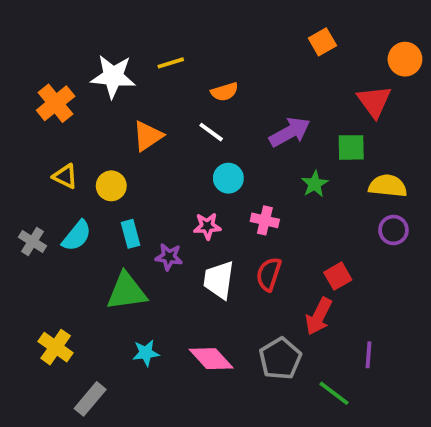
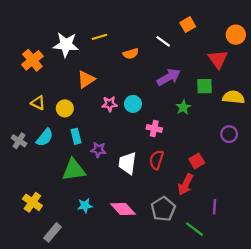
white line: (211, 132) -> (163, 41), moved
yellow semicircle: (388, 186) -> (234, 97), moved
pink star: (207, 226) -> (110, 104), moved

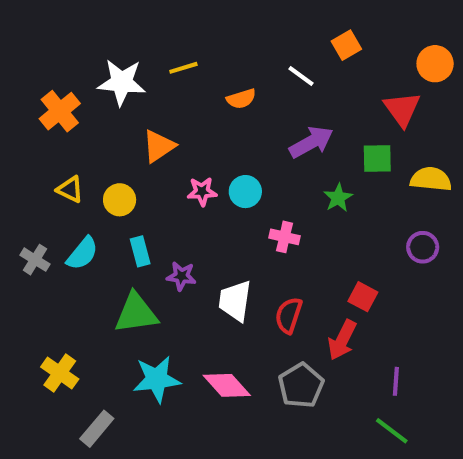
red semicircle: (156, 160) -> (289, 315), moved
red square: (197, 161) -> (363, 297), turned -32
cyan star: (85, 206) -> (157, 379), size x1.6
green line: (194, 229) -> (392, 431), moved

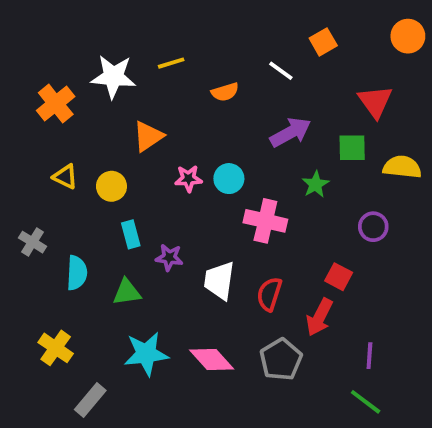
orange circle: (435, 64) -> (408, 36), moved
pink cross: (284, 237) -> (265, 221), size x1.5
purple circle: (423, 247) -> (373, 227), moved
cyan semicircle: (82, 253) -> (77, 273), moved, turned -36
green triangle: (136, 313) -> (127, 292), size x0.7

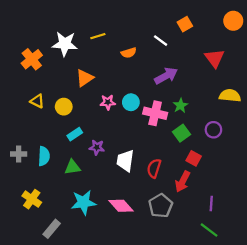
green square: (352, 148) -> (182, 133), moved, turned -35
pink cross: (265, 221) -> (155, 113), moved
cyan rectangle: (131, 234) -> (75, 134), turned 72
gray cross: (33, 242) -> (19, 154), moved, turned -32

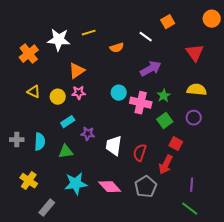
yellow semicircle: (230, 96) -> (197, 90), moved
pink star: (108, 102) -> (79, 93), moved

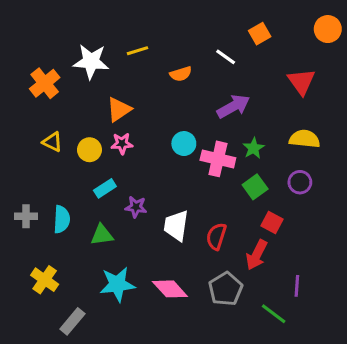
green line: (190, 209) -> (274, 314), moved

